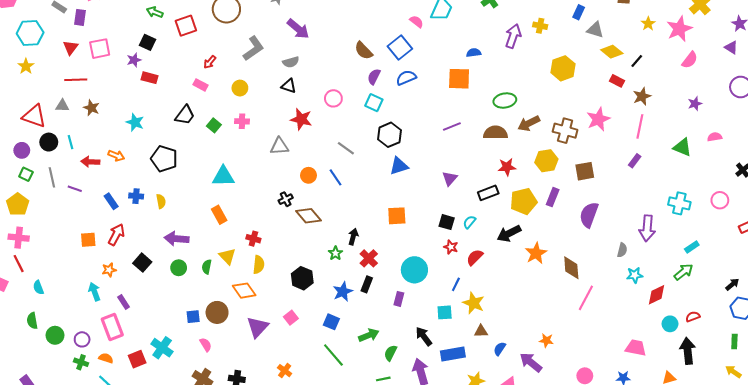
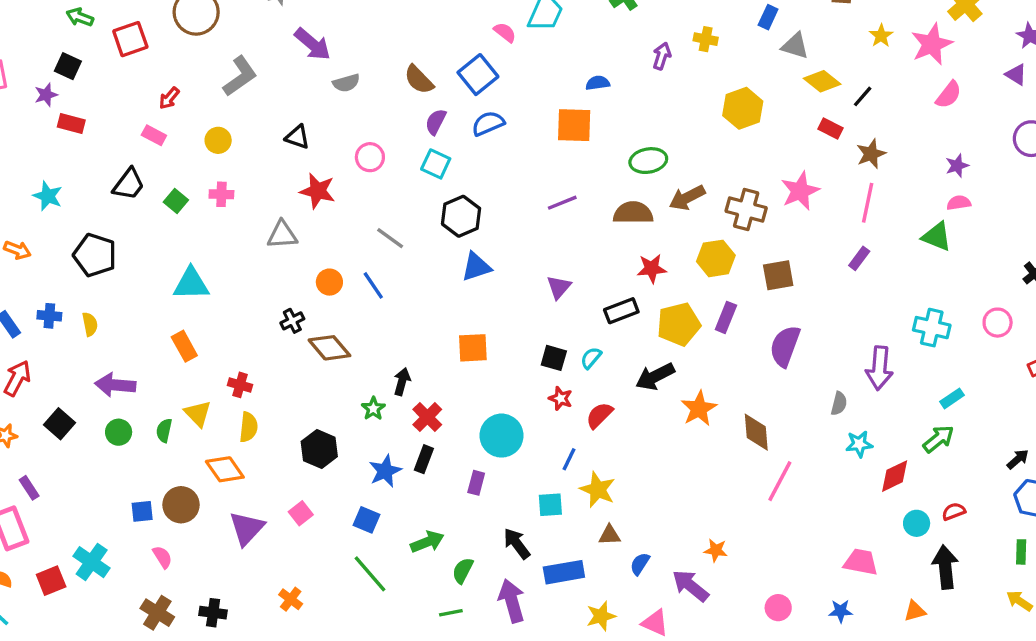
purple arrow: (513, 36) -> (662, 56), size x0.7
gray semicircle: (291, 62) -> (346, 83), moved
pink semicircle: (715, 137) -> (959, 203), moved

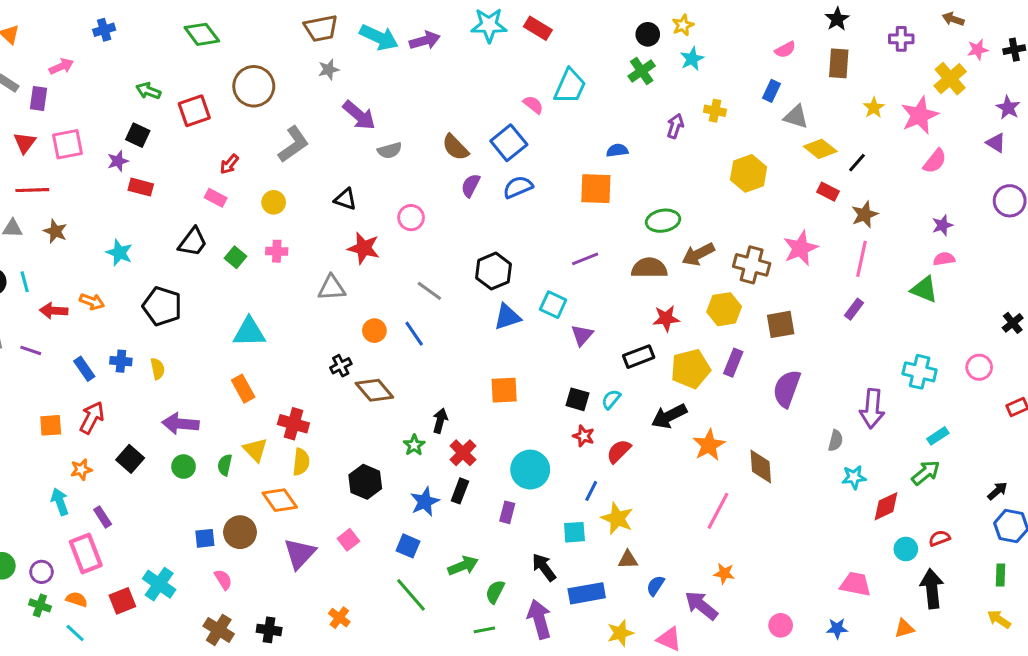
cyan square: (436, 164) -> (553, 305), moved
red cross: (240, 385) -> (293, 424), size x1.4
pink line: (780, 481) -> (718, 511), moved

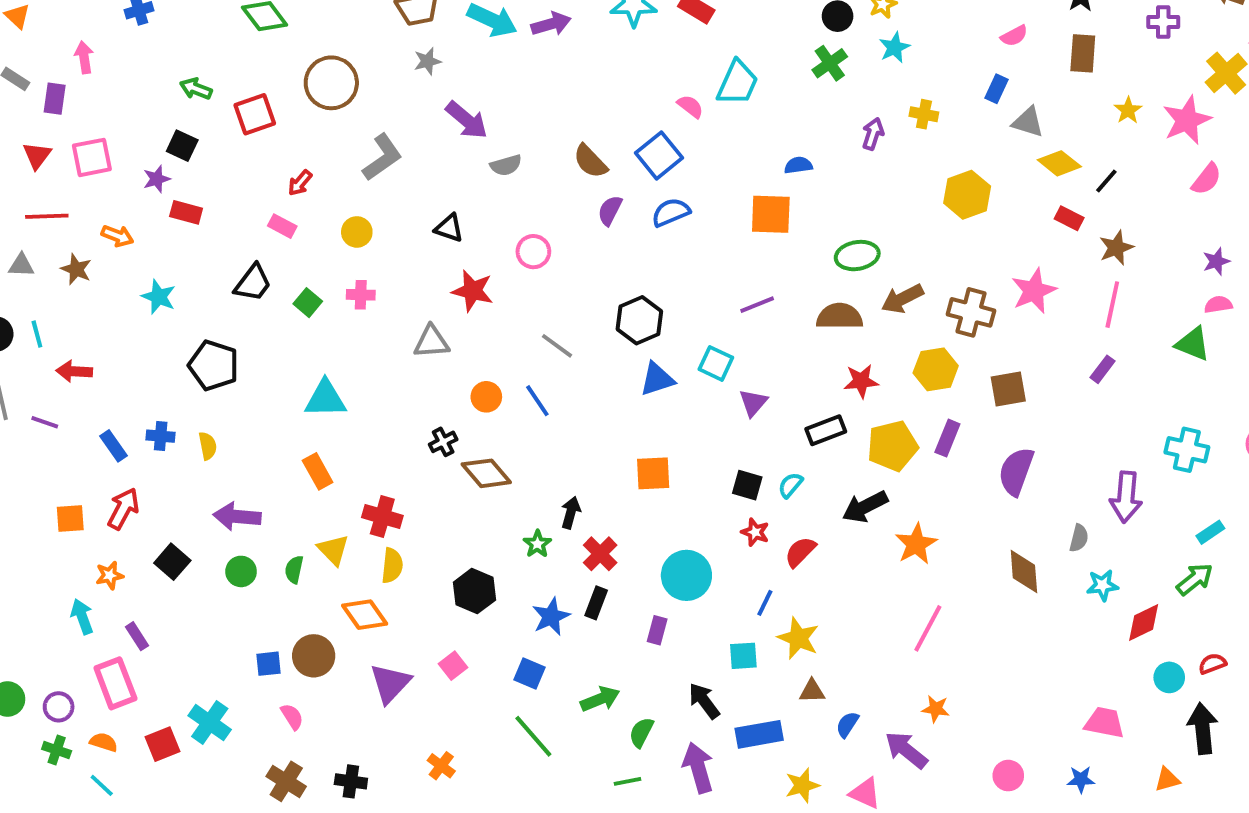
pink arrow: (61, 66) -> (84, 57), turned -75
orange arrow: (92, 302) -> (117, 236), moved
brown diamond: (761, 467) -> (1024, 571), moved

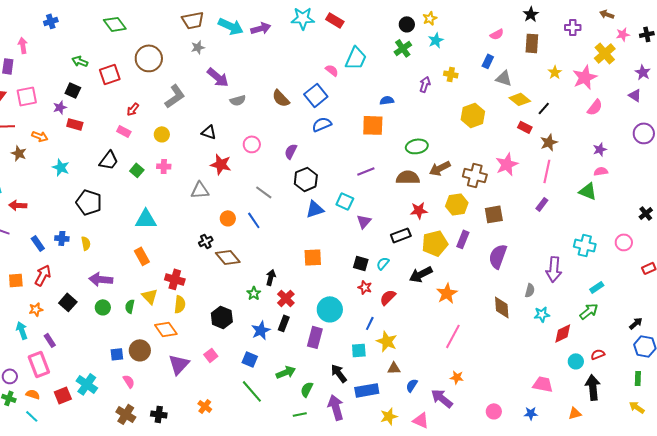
purple semicircle: (610, 210) -> (291, 151), moved
purple rectangle: (657, 630) -> (315, 337), size x1.5

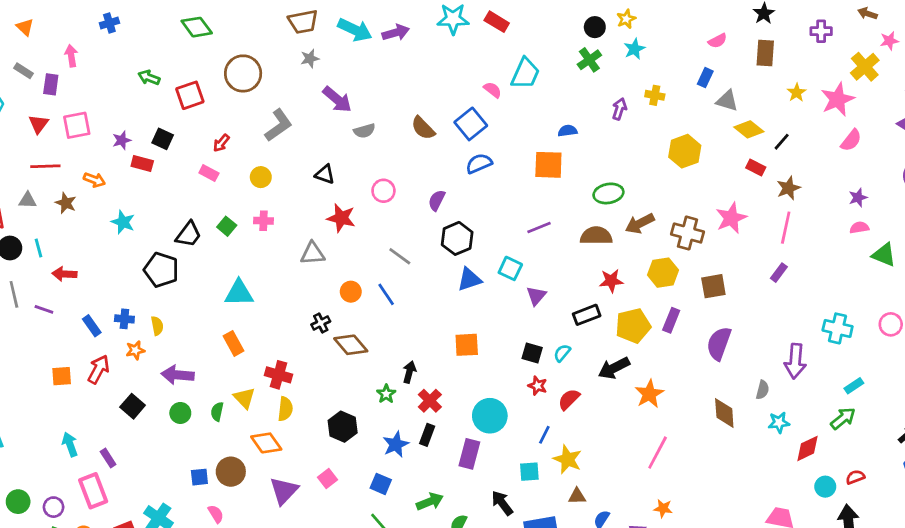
black square: (73, 90) -> (163, 139), moved
black trapezoid: (109, 160) -> (188, 234), moved
green triangle: (588, 191) -> (884, 255), moved
orange star: (36, 309) -> (135, 350), moved

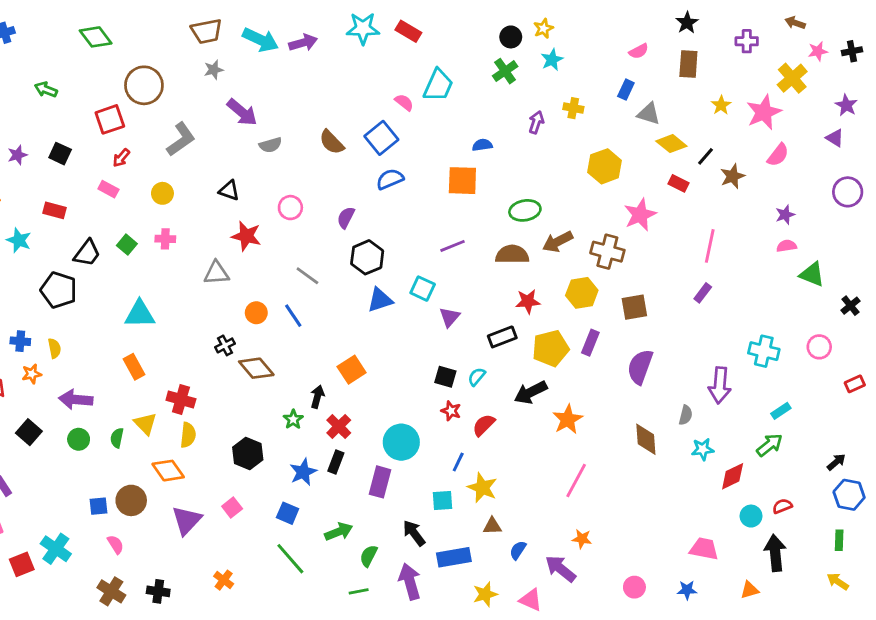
red square: (190, 95) -> (110, 119), moved
red rectangle: (142, 163) -> (54, 210), moved
brown star: (788, 188) -> (733, 176), moved
pink star: (731, 218) -> (640, 215), moved
orange square: (467, 345) -> (352, 370), moved, turned -30

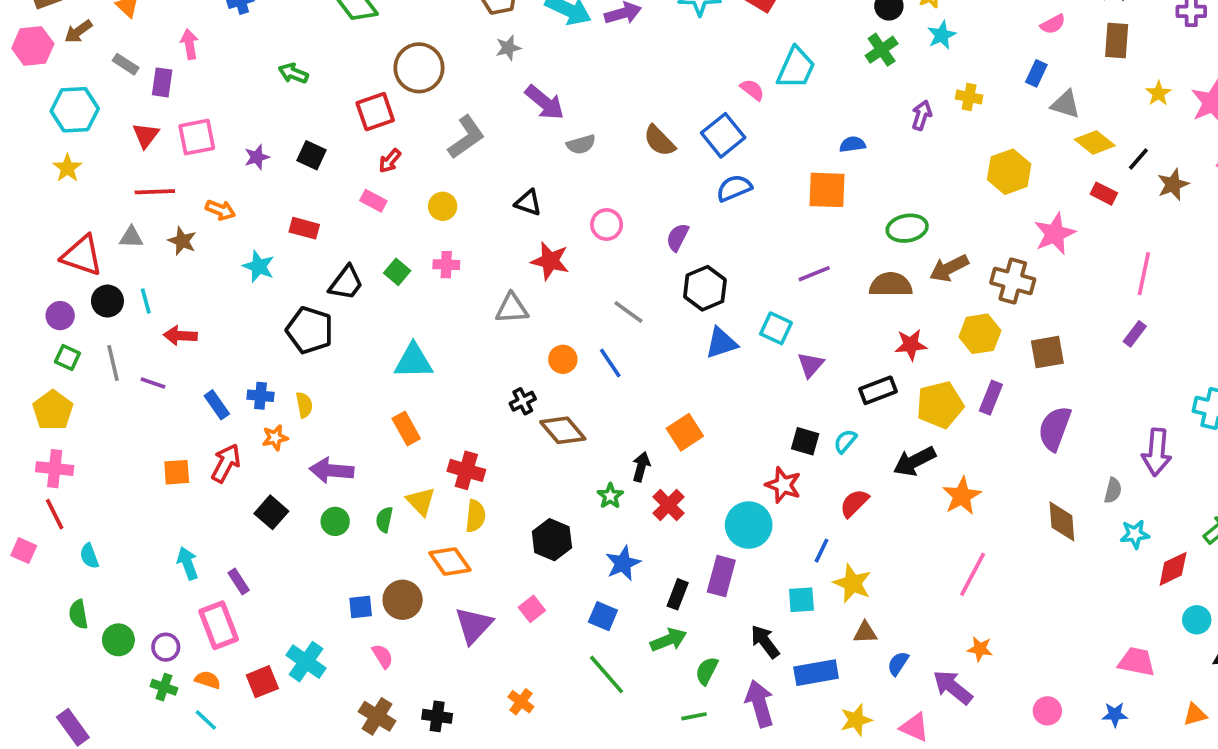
red star: (451, 411) -> (783, 485), moved, size x1.4
black rectangle: (336, 462) -> (678, 594), moved

